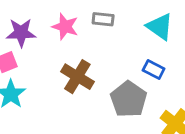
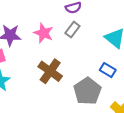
gray rectangle: (103, 19) -> (72, 30), turned -63

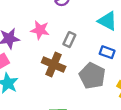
gray rectangle: (72, 30) -> (69, 40), moved

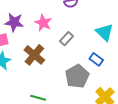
brown cross: (54, 64) -> (34, 55), moved

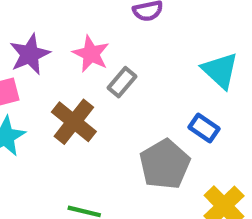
purple star: (14, 22) -> (30, 54), turned -30
gray rectangle: (67, 39) -> (122, 82), moved

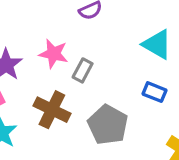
gray pentagon: (165, 164) -> (108, 125), moved

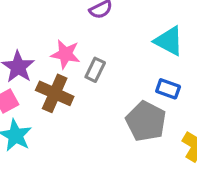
brown cross: (52, 110) -> (55, 93), moved
gray pentagon: (108, 125) -> (146, 121), moved

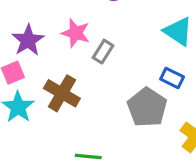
brown cross: (55, 93) -> (62, 93), moved

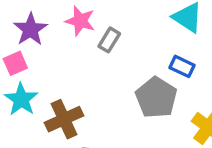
brown cross: (62, 93) -> (64, 119), moved, turned 36

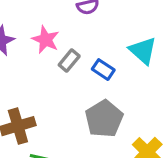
blue rectangle: (182, 66) -> (103, 70), moved

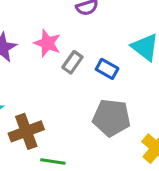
gray pentagon: (104, 119) -> (111, 118), turned -30

